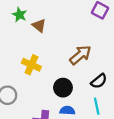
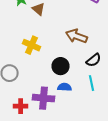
brown arrow: (80, 55) -> (77, 36), turned -120

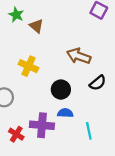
cyan line: (92, 83) -> (89, 131), moved
red cross: (21, 106) -> (16, 134), turned 32

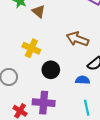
black circle: (61, 90) -> (51, 70), moved
blue semicircle: (65, 113) -> (83, 80), moved

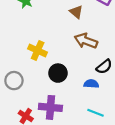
brown triangle: (38, 11) -> (76, 12), moved
cyan line: (87, 108) -> (96, 113), turned -56

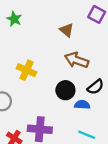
black circle: (58, 73) -> (65, 90), moved

